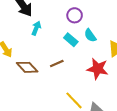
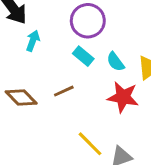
purple circle: (75, 15) -> (88, 21), size x1.5
cyan semicircle: (90, 35) -> (115, 62), moved

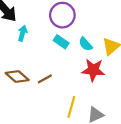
brown line: (64, 91) -> (45, 79), moved
yellow line: (90, 144) -> (71, 107), turned 65

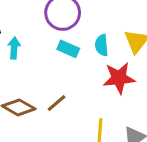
cyan semicircle: (86, 44) -> (102, 45), turned 48

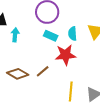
red star: (119, 78) -> (65, 55), moved

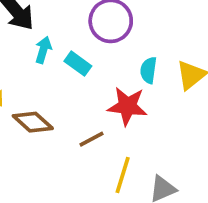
cyan rectangle: (51, 36) -> (78, 64), moved
brown line: (43, 71) -> (91, 139), moved

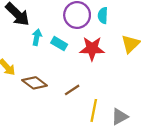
cyan semicircle: (148, 70) -> (103, 15), moved
red star: (127, 106) -> (92, 49), moved

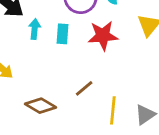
cyan rectangle: (59, 44) -> (63, 34), turned 70
brown diamond: (35, 83) -> (41, 106), moved

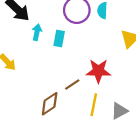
red star: (103, 36) -> (98, 71), moved
brown diamond: (41, 106) -> (50, 104), moved, turned -70

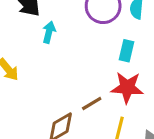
cyan rectangle: (59, 39) -> (127, 51), moved

